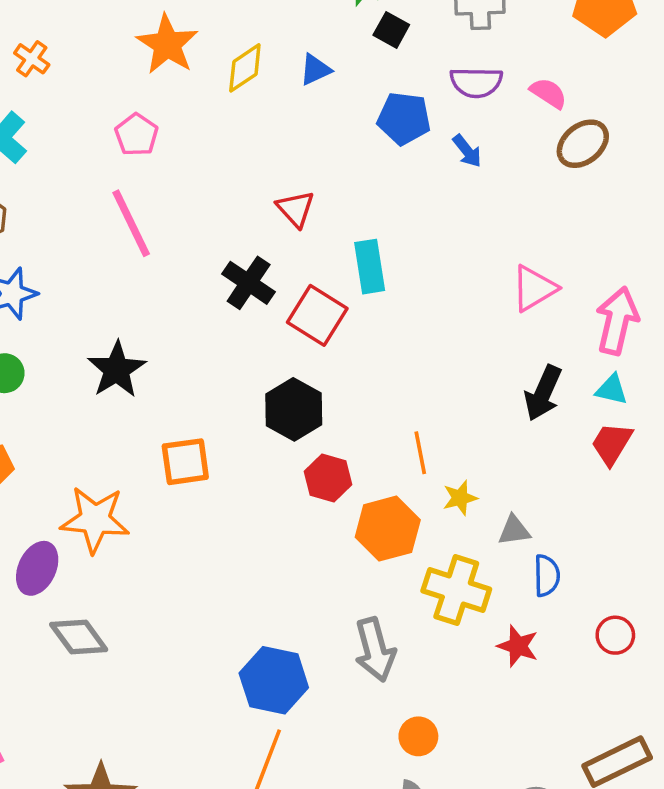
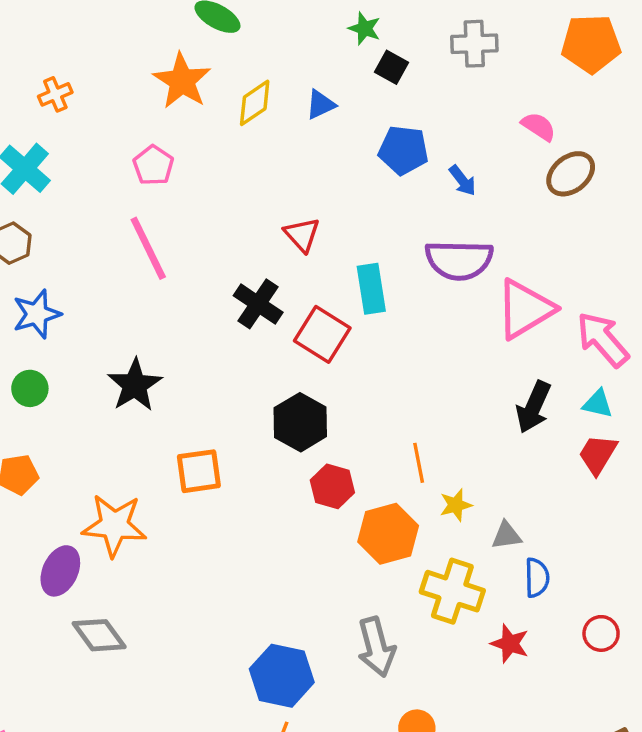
orange cross: (32, 59) -> (55, 94), turned 32
purple semicircle: (476, 82) -> (459, 260), moved, size x1.4
pink triangle: (534, 288) -> (525, 309), size x1.4
pink arrow: (617, 321) -> (603, 339), turned -54

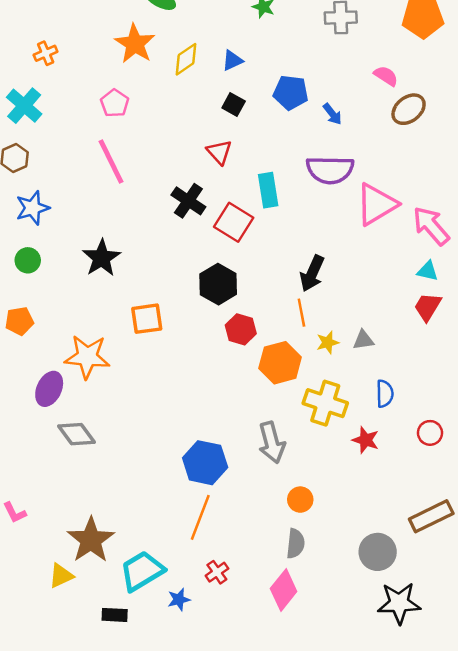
black square: (392, 67) -> (234, 104), moved
black arrow: (533, 407) -> (312, 273), moved
gray triangle: (506, 535) -> (363, 340), moved

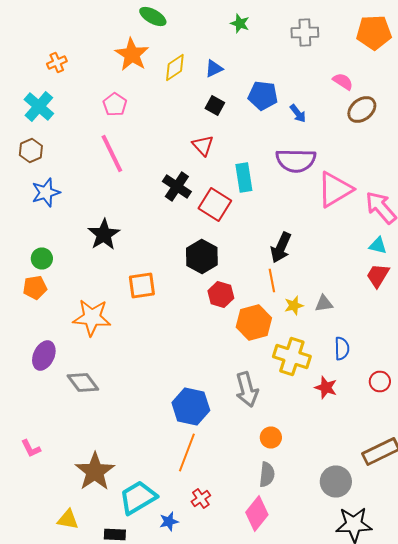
green circle: (28, 260) -> (42, 258), moved
purple ellipse: (49, 389) -> (44, 356), moved
yellow triangle: (61, 576) -> (68, 520), moved, turned 35

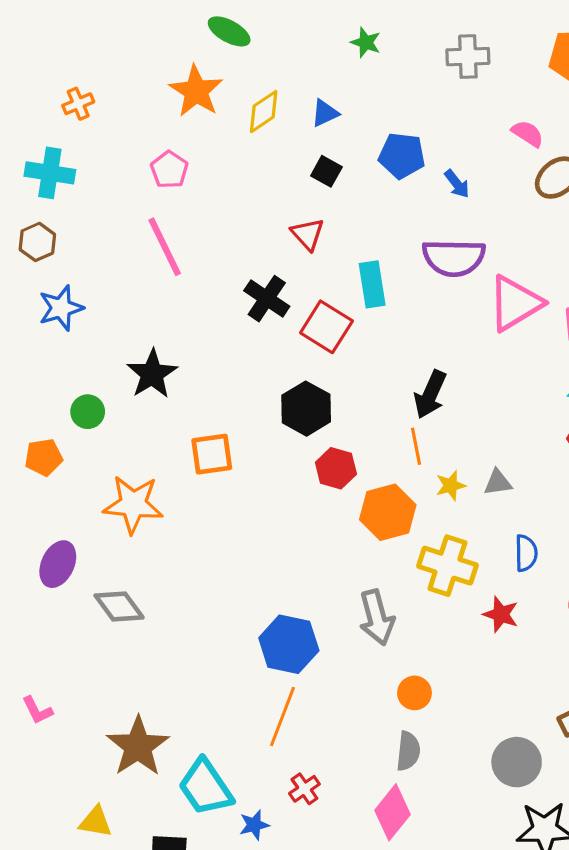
cyan cross: (39, 106) -> (50, 173), turned -32
green circle: (42, 258) -> (88, 412), moved
cyan trapezoid: (138, 498) -> (205, 787), turned -93

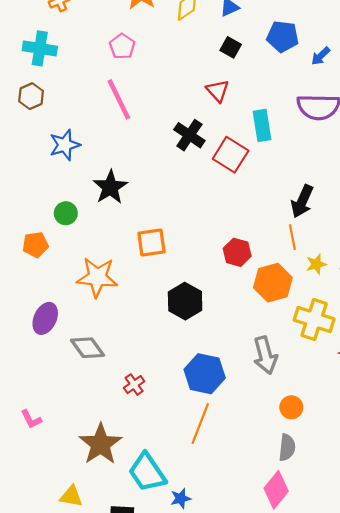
blue arrow: (457, 184) -> (321, 56), turned 84
blue star: (61, 308) -> (65, 145), moved
black hexagon: (306, 409) -> (185, 301), moved
red cross: (304, 789) -> (134, 385), moved

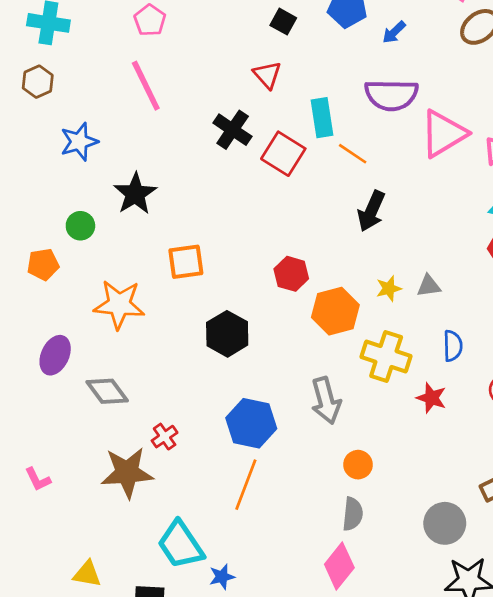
orange line: (292, 237) -> (353, 154), moved, turned -45
brown star: (100, 444) -> (127, 473), moved, turned 30

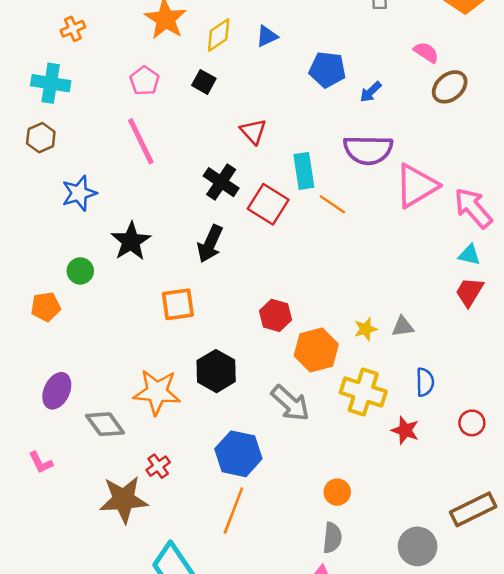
black square: (283, 22) -> (204, 82), moved
black arrow: (371, 211) -> (210, 244), moved
orange star: (119, 304) -> (157, 392), moved
gray arrow: (326, 401) -> (290, 403), moved, turned -33
pink L-shape: (38, 479) -> (41, 462), moved

